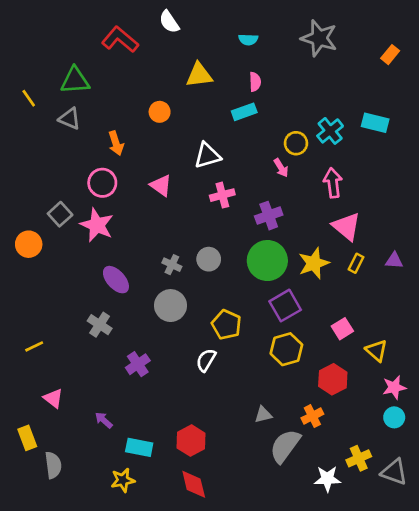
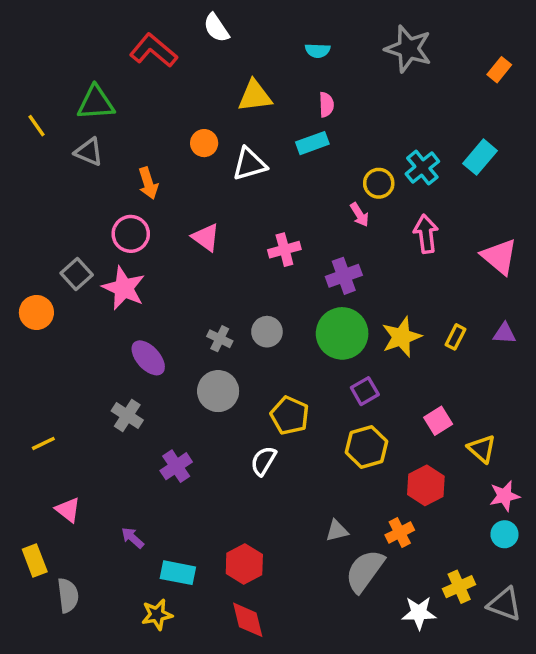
cyan rectangle: (375, 123) -> (480, 157), turned -64
white triangle: (207, 155) -> (250, 164), moved
pink triangle: (346, 226) -> (499, 257), moved
purple square: (285, 306) -> (365, 391), size x0.7

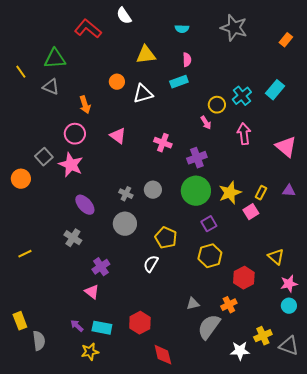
pink cross: (284, 250) -> (163, 143), turned 36
pink square: (438, 421) -> (251, 212), moved
pink triangle: (68, 510) -> (92, 292), moved
purple arrow: (132, 538) -> (77, 326), moved
red diamond: (248, 620) -> (163, 355), moved

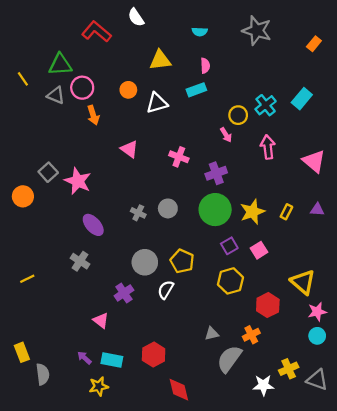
pink circle: (75, 134) -> (82, 88), moved
pink square: (251, 212) -> (259, 250), moved
gray circle: (125, 224) -> (145, 262), moved
yellow triangle: (276, 257) -> (303, 282), size x1.4
purple cross: (101, 267) -> (124, 293), moved

